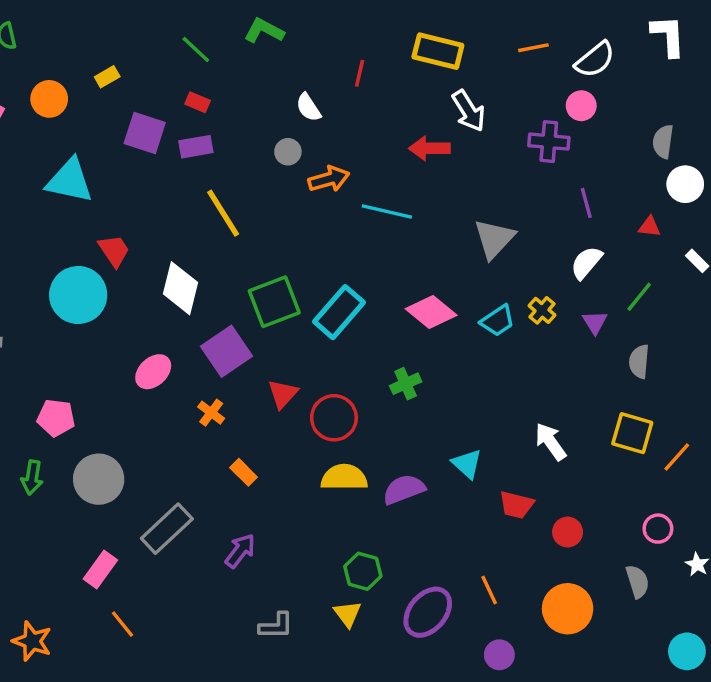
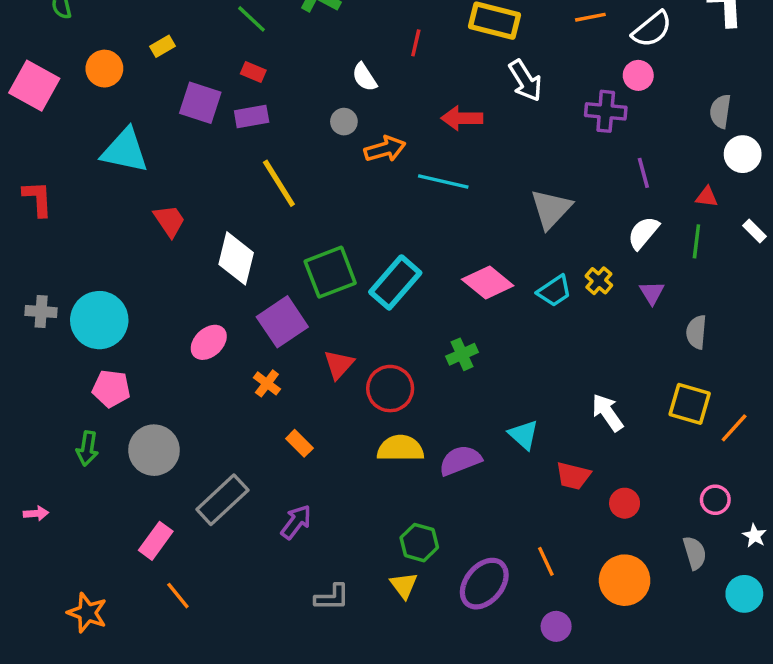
red arrow: (429, 148) -> (462, 118), moved
cyan circle: (78, 295) -> (99, 320), moved
green line: (639, 297) -> (696, 241), moved, turned -32
cyan circle: (687, 651) -> (744, 594), moved

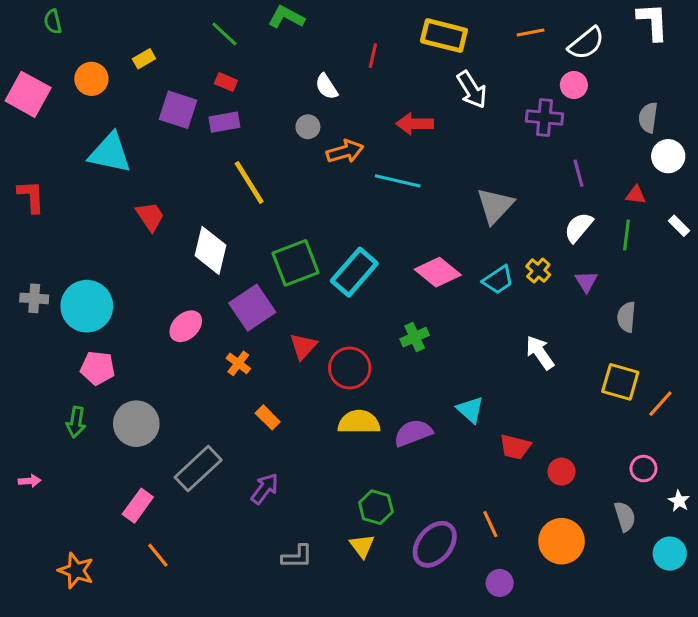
white arrow: (607, 412) -> (540, 353), moved

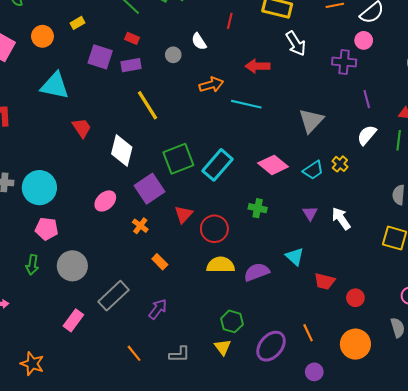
gray circle: (308, 127) -> (173, 55), moved
purple triangle: (586, 281) -> (310, 213), moved
green cross: (415, 337) -> (258, 208), turned 36
orange line: (158, 555) -> (134, 353), moved

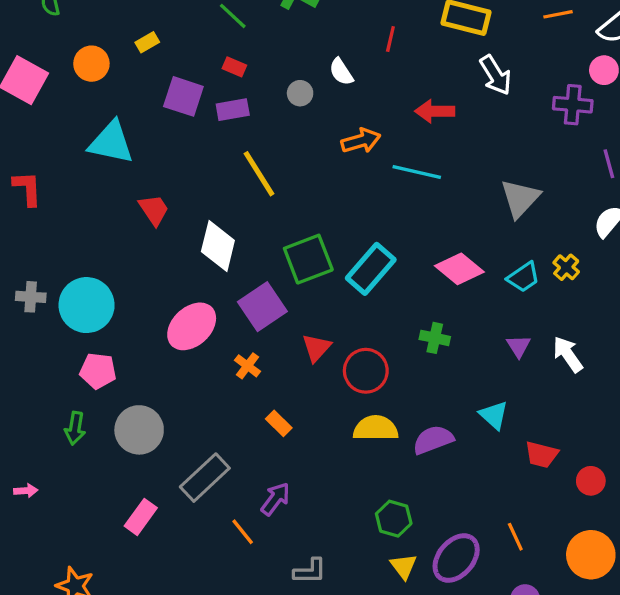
pink ellipse: (105, 201) -> (192, 326), size x1.4
yellow triangle: (223, 347) -> (404, 566), moved
orange line: (134, 353) -> (243, 532), moved

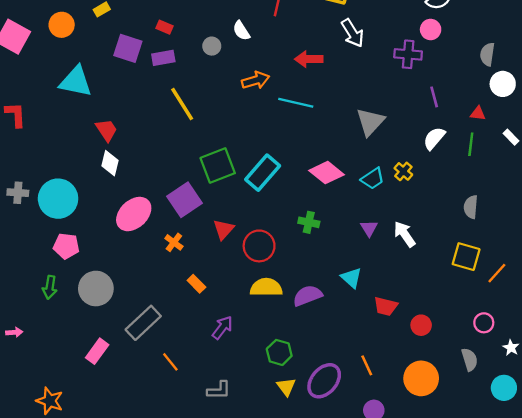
white diamond: (218, 246) -> (110, 163), moved, size x0.7
purple arrow: (275, 499) -> (222, 328), moved

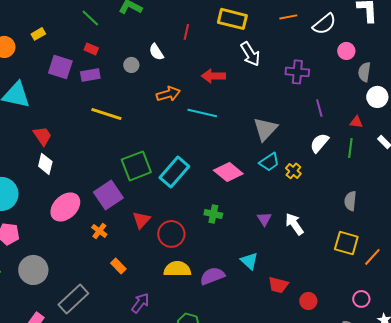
pink circle: (431, 30) -> (346, 51), moved
yellow line: (182, 104) -> (106, 114), turned -40
cyan trapezoid: (373, 179) -> (269, 162), moved

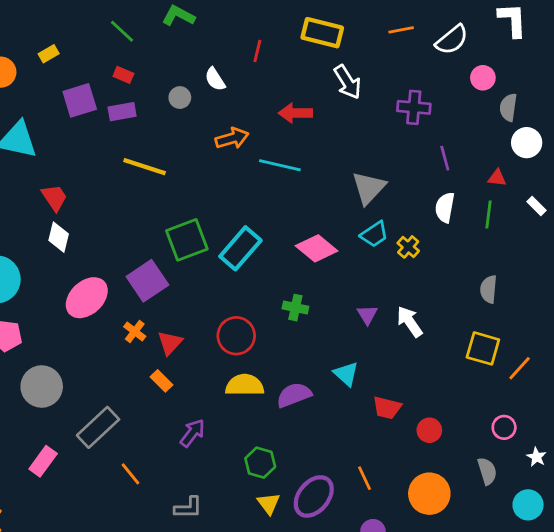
purple square: (60, 67) -> (80, 100), turned -35
white semicircle: (319, 143) -> (445, 207), turned -30
red triangle: (141, 220) -> (170, 343), moved

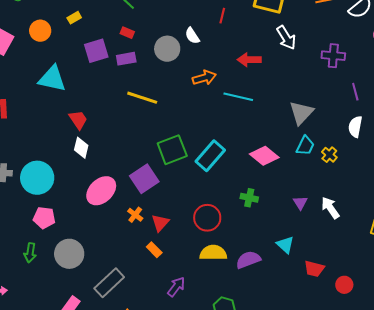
gray circle: (180, 98) -> (167, 49), size x1.6
cyan trapezoid: (374, 234) -> (305, 146), turned -30

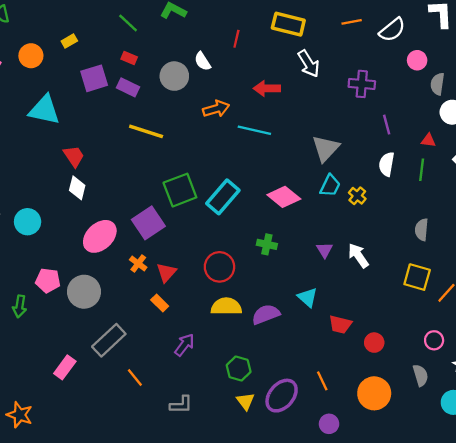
purple rectangle: (126, 59) -> (128, 87), turned 36
cyan circle: (37, 178) -> (28, 222), size x0.7
pink pentagon: (44, 218) -> (48, 280), moved
gray circle: (69, 254) -> (84, 292), moved

